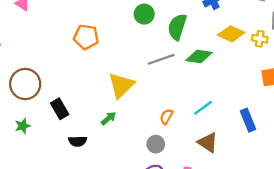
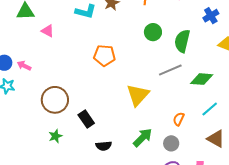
green diamond: (199, 56) -> (202, 79), moved
green arrow: (109, 118) -> (143, 138), moved, size x1.5

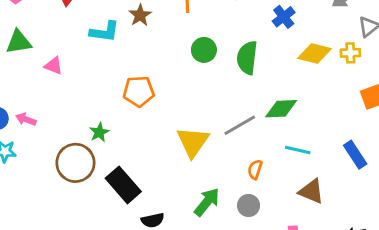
gray line: (170, 70) -> (240, 125), moved
cyan line: (210, 109) -> (298, 150), turned 60
black rectangle: (86, 119) -> (123, 185), size x1.4
green star: (55, 136) -> (99, 132), moved

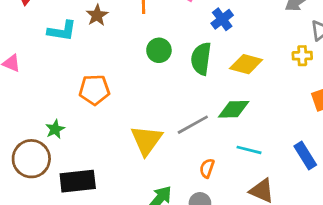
blue cross: (284, 17) -> (222, 19), moved
yellow diamond: (314, 54) -> (246, 64), moved
black rectangle: (123, 185) -> (78, 181), turned -56

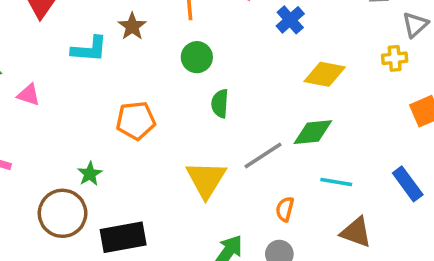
green circle: (159, 50) -> (197, 57), moved
green semicircle: (201, 59) -> (220, 104), moved, size x0.7

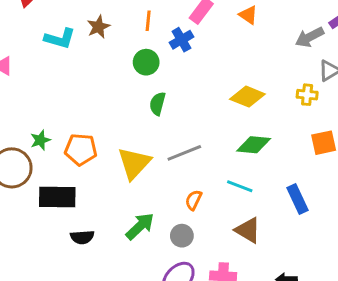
blue cross: (290, 20) -> (181, 40), moved
orange pentagon: (136, 121) -> (81, 149), moved
green diamond: (313, 132) -> (254, 145), moved

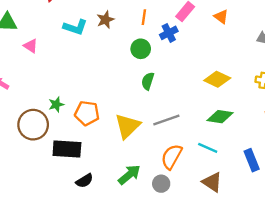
orange semicircle: (194, 200) -> (172, 157), size x1.6
black semicircle: (82, 237) -> (84, 181), turned -30

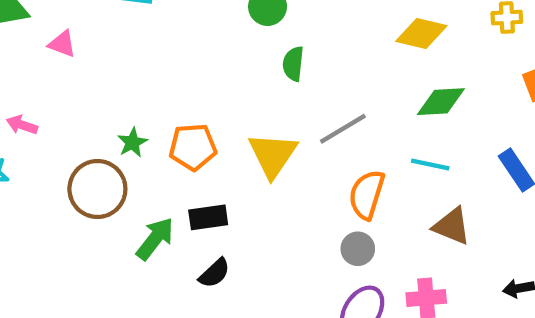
black rectangle: (67, 149) -> (208, 217), moved, size x0.7
green arrow: (129, 175) -> (155, 239), moved

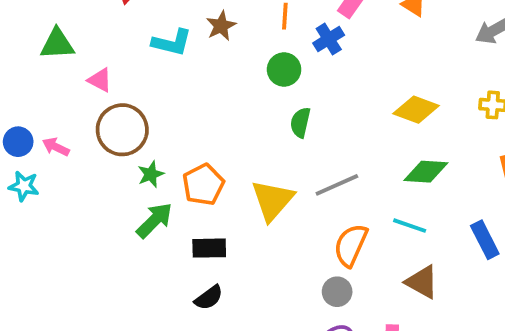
orange pentagon: (193, 147) -> (203, 185), turned -30
brown circle: (97, 189) -> (122, 130), moved
green arrow: (155, 239) -> (154, 220), moved

